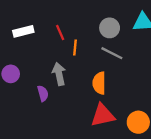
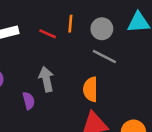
red line: (60, 32) -> (48, 34), turned -42
orange line: (75, 47) -> (70, 24), moved

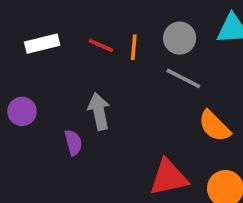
orange line: (70, 24) -> (134, 47), moved
orange semicircle: (91, 89) -> (214, 126), moved, turned -45

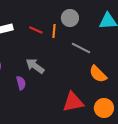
gray circle: (180, 38) -> (70, 18), moved
gray arrow: (99, 111) -> (35, 66), turned -42

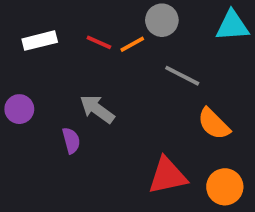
orange line: (54, 31) -> (132, 44), turned 56

